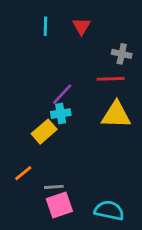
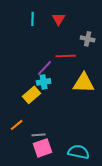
red line: (111, 79) -> (66, 56), moved

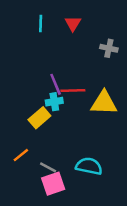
red line: (66, 56) -> (73, 90), moved
purple line: (45, 68) -> (56, 84), turned -66
gray line: (39, 135) -> (48, 167), turned 32
cyan semicircle: (79, 152) -> (89, 166), moved

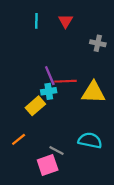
cyan semicircle: (89, 166) -> (90, 140), moved
gray line: (48, 167) -> (57, 150), moved

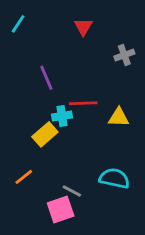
cyan line: (36, 21) -> (18, 24), moved, turned 32
gray cross: (98, 43) -> (124, 55), turned -32
purple line: (50, 76) -> (46, 78), moved
yellow triangle: (93, 92) -> (119, 117), size x0.7

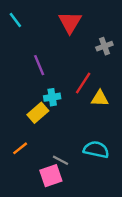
cyan line: (18, 24) -> (15, 20), turned -70
red triangle: (83, 27) -> (70, 22), size x1.5
red line: (83, 103) -> (83, 83), moved, turned -55

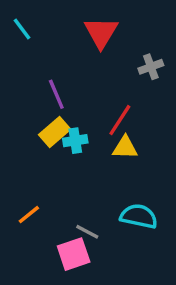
yellow triangle: (100, 98) -> (125, 148), moved
yellow rectangle: (38, 113) -> (55, 132), moved

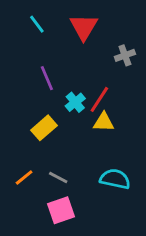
cyan line: (22, 29) -> (37, 24), moved
yellow rectangle: (55, 132) -> (44, 128), moved
cyan cross: (75, 141) -> (75, 102), moved, turned -30
gray line: (87, 232) -> (58, 178), moved

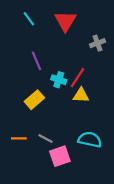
cyan cross: (75, 102) -> (59, 80), turned -32
orange line: (24, 178) -> (19, 138), turned 40
pink square: (61, 210) -> (60, 156), moved

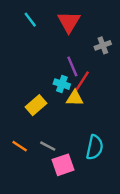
purple line: (37, 61) -> (72, 66), moved
yellow triangle: (81, 95) -> (75, 98), moved
orange line: (19, 138) -> (20, 146), turned 32
cyan semicircle: (90, 140) -> (95, 147), turned 90

